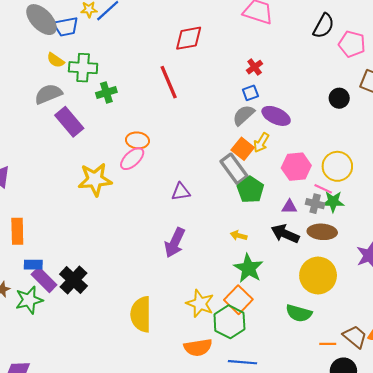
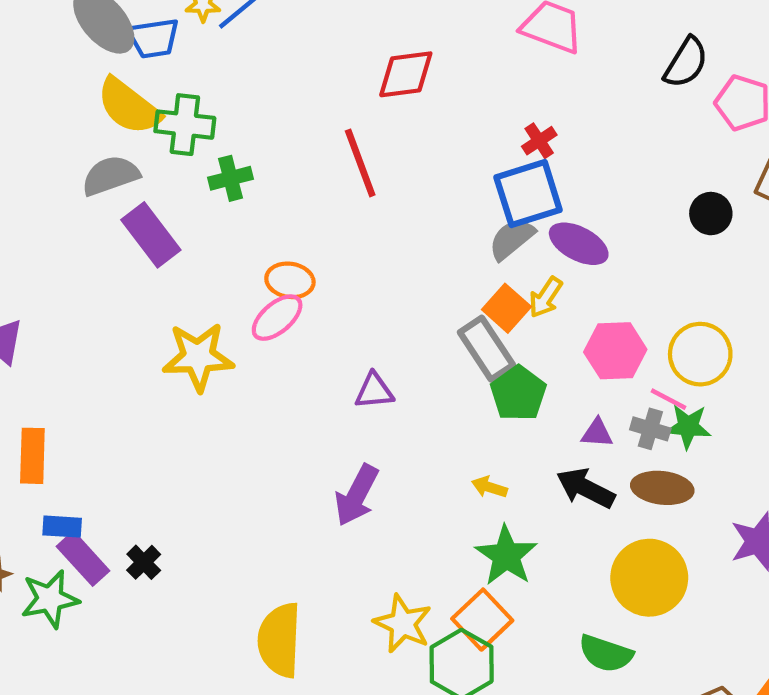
yellow semicircle: (56, 60) -> (129, 106), size x1.8
blue square: (250, 93) -> (528, 194), size x2.0
black cross: (74, 280) -> (144, 562), size x0.6

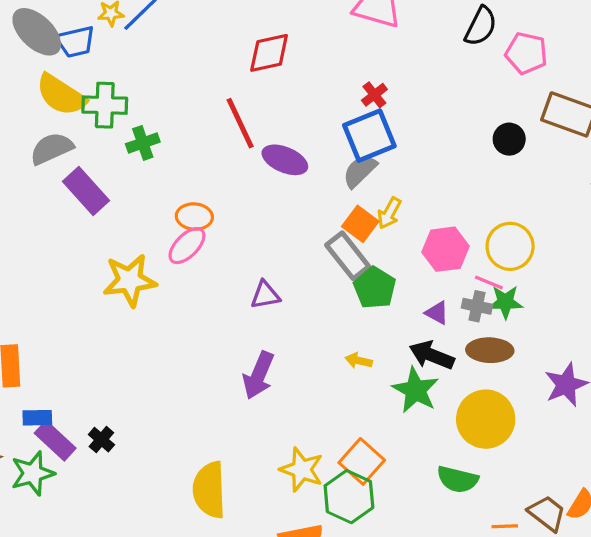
purple ellipse: (579, 244) -> (285, 160), moved
purple triangle: (597, 433) -> (437, 313), turned 30
green star: (506, 556) -> (416, 390), moved

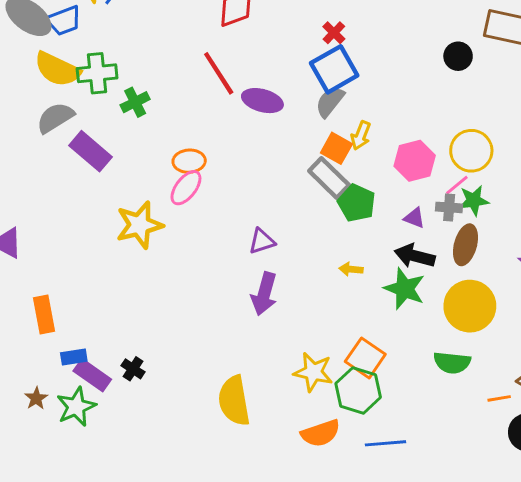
pink line: (489, 282) -> (457, 185), turned -55
purple triangle: (265, 295) -> (262, 241), moved
brown ellipse: (490, 350) -> (465, 245), turned -69

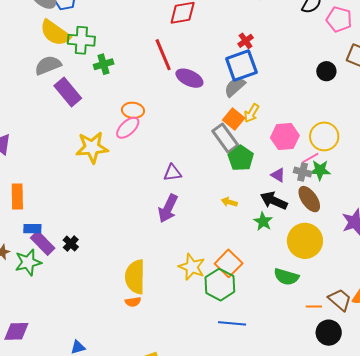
brown ellipse: (465, 245) -> (309, 199), turned -60
green star: (405, 289) -> (263, 221), size x0.7
orange semicircle: (321, 433) -> (133, 302), moved, size x0.6

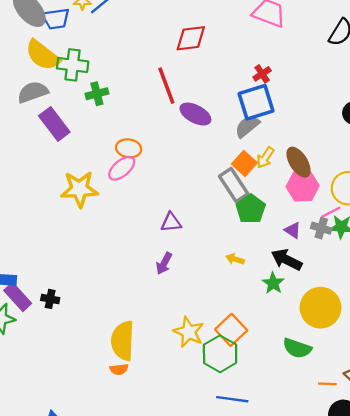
brown ellipse: (309, 199) -> (299, 162), moved
purple arrow: (168, 208) -> (164, 263), size x0.7
black cross: (71, 244) -> (50, 299), turned -35

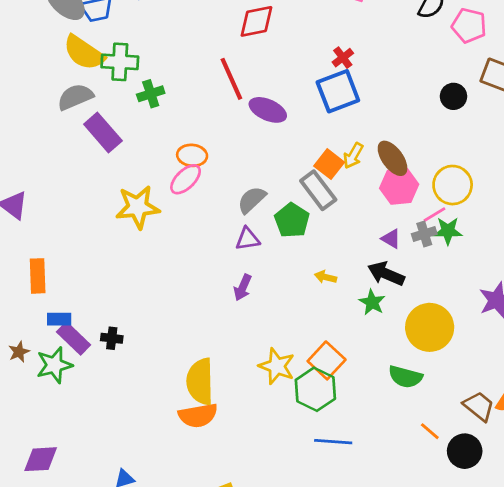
gray semicircle: (247, 126) -> (252, 200), moved
green pentagon: (251, 209) -> (292, 220), moved
gray cross: (321, 228) -> (424, 234), turned -30
orange semicircle: (119, 369) -> (198, 415), size x1.8
orange line: (327, 384) -> (430, 431), moved, turned 42

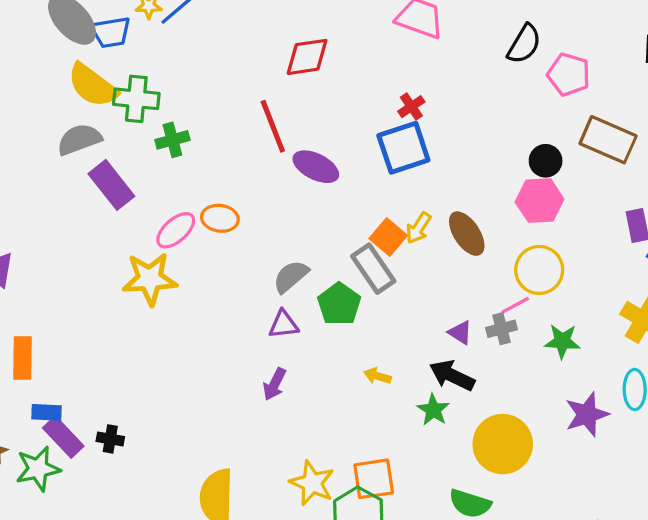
pink ellipse: (186, 179) -> (176, 230), moved
pink hexagon: (399, 186) -> (540, 201), moved
green star: (448, 231) -> (562, 341), moved
orange square: (327, 360) -> (374, 479), turned 36

